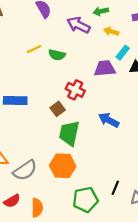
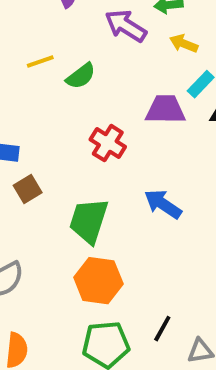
green semicircle: (57, 55) -> (81, 76), turned -56
brown square: (58, 109) -> (28, 189), moved
orange hexagon: (63, 166) -> (98, 281), moved

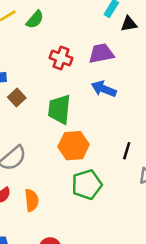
purple trapezoid: (165, 109) -> (101, 53), moved
black line: (162, 329) -> (127, 151), moved

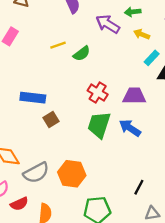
green trapezoid: (59, 109) -> (99, 125), moved
orange hexagon: (74, 146) -> (72, 174), moved

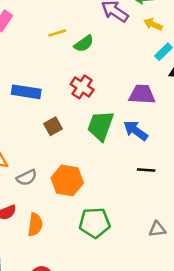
red cross: (98, 93) -> (82, 87), moved
brown square: (51, 120) -> (53, 126), moved
gray semicircle: (36, 173) -> (27, 178), size x0.7
black line: (139, 187) -> (146, 170), moved, turned 63

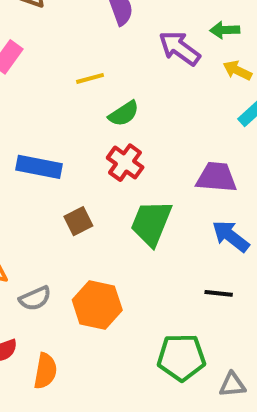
green semicircle: (84, 44) -> (124, 114), moved
blue arrow: (136, 131) -> (231, 236), moved
green pentagon: (95, 223) -> (181, 357), moved

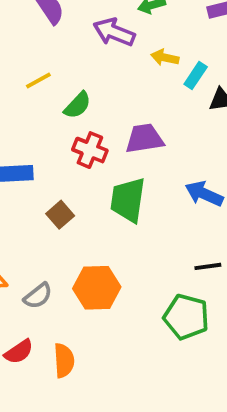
yellow arrow: (237, 70) -> (165, 58), moved
purple trapezoid: (216, 177) -> (144, 139), moved
black line: (219, 293) -> (208, 266), moved
green pentagon: (181, 357) -> (186, 317), turned 30

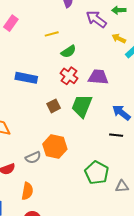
brown square: (60, 215) -> (54, 106), moved
black line: (208, 266) -> (116, 135), moved
gray semicircle: (38, 296) -> (33, 158), moved
orange semicircle: (64, 360) -> (27, 191), moved

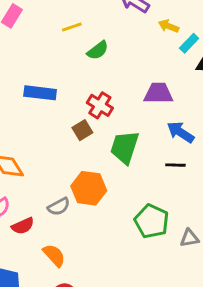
red cross: (69, 76) -> (100, 105), moved
purple trapezoid: (98, 77) -> (158, 93), moved
green trapezoid: (82, 106) -> (125, 147), moved
orange semicircle: (27, 191) -> (54, 255), turned -48

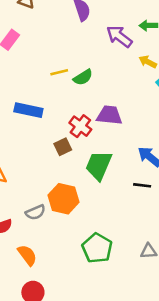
yellow line: (72, 27) -> (59, 72), moved
purple trapezoid: (158, 93) -> (109, 115), moved
green pentagon: (152, 221) -> (97, 248), moved

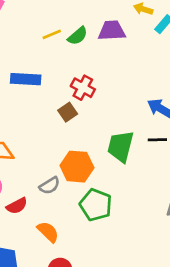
purple trapezoid: (109, 115) -> (112, 31), moved
green trapezoid: (99, 165) -> (121, 146), moved
green pentagon: (97, 248) -> (96, 205), moved

